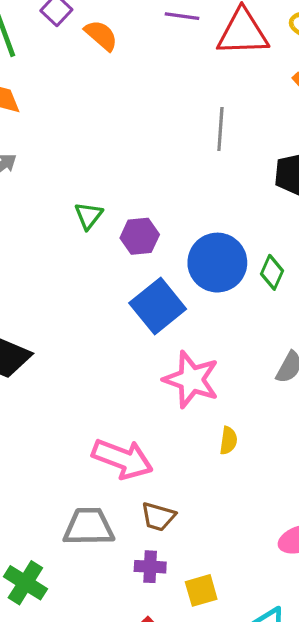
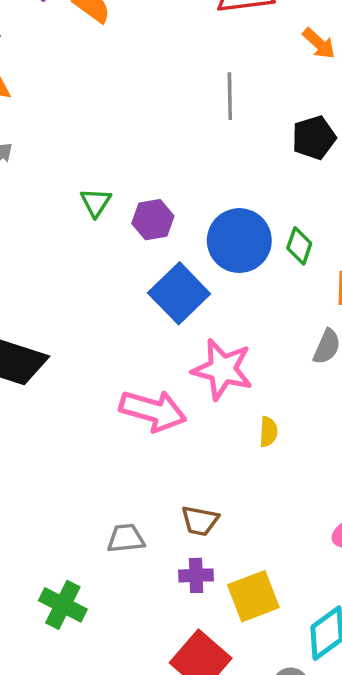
pink arrow: (122, 459) -> (153, 411), moved
gray trapezoid: (89, 527) -> (126, 538), size x0.7
yellow square: (201, 590) -> (253, 596), size x1.4

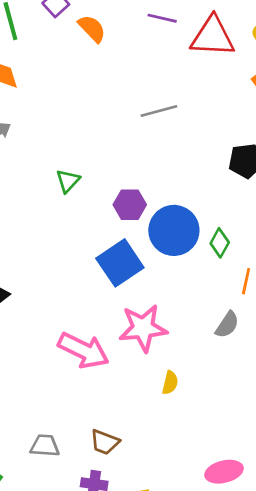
gray line: (230, 96) -> (159, 111), moved, turned 66
purple hexagon: (153, 220) -> (130, 205), moved
pink star: (222, 369) -> (143, 328), turned -30

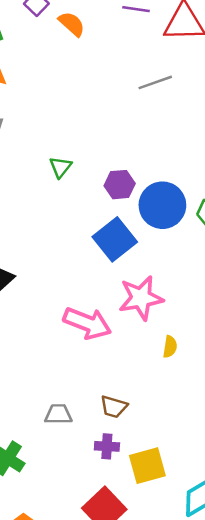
gray line: (159, 111) -> (155, 82), moved

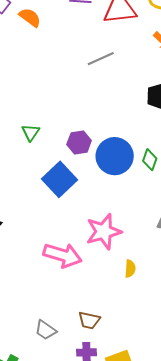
blue square: (115, 239) -> (60, 179), moved
gray trapezoid: (58, 414) -> (46, 330), turned -140

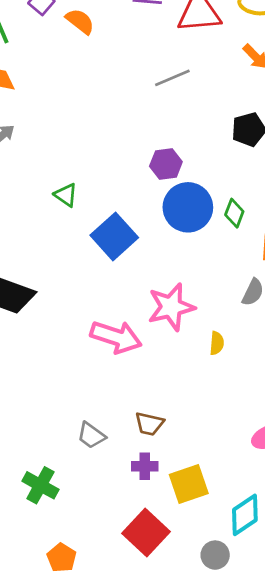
green triangle: (31, 132) -> (66, 195), moved, turned -30
purple hexagon: (79, 143) -> (166, 164), moved
yellow semicircle: (130, 269) -> (217, 343), moved

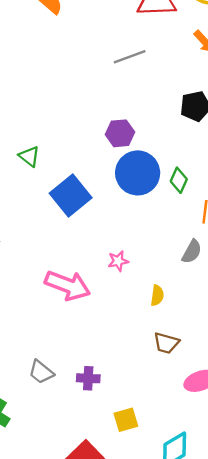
pink star: (171, 307) -> (118, 261), size x0.5
brown trapezoid: (149, 424) -> (166, 343), moved
purple cross: (145, 466) -> (88, 378), moved
yellow square: (189, 484) -> (126, 420), size x0.7

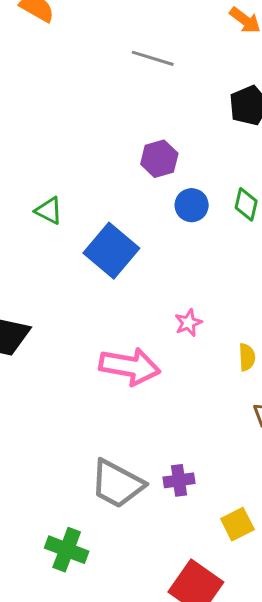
gray line: (130, 57) -> (153, 58), turned 48
blue circle: (138, 173) -> (192, 205), size x0.6
gray trapezoid: (41, 372) -> (117, 484), size x1.6

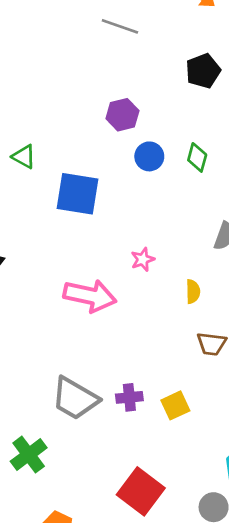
blue square: (111, 251) -> (77, 194), turned -33
yellow square: (237, 524) -> (175, 405), moved
green cross: (67, 550) -> (29, 455), turned 30

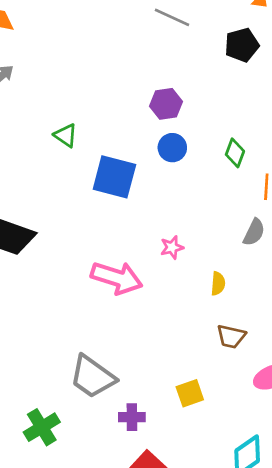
black pentagon: (203, 71) -> (242, 45), moved
blue circle: (149, 156) -> (172, 148), moved
purple cross: (129, 397) -> (132, 417), moved

